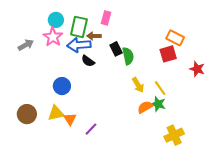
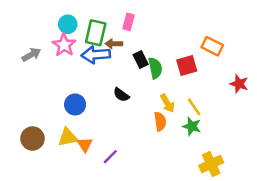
red square: (168, 54) -> (187, 66), moved
black semicircle: (88, 61) -> (121, 95), moved
orange semicircle: (145, 107) -> (160, 121), moved, turned 112

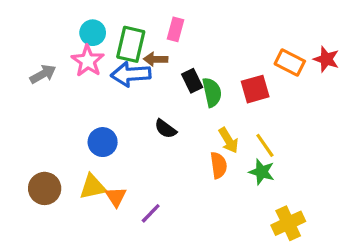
red star: (239, 84) -> (326, 59), moved

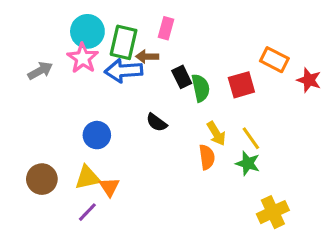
cyan circle: (93, 33) -> (87, 31), size x1.4
red star: (326, 59) -> (309, 80), moved
purple line: (151, 213) -> (87, 212), moved

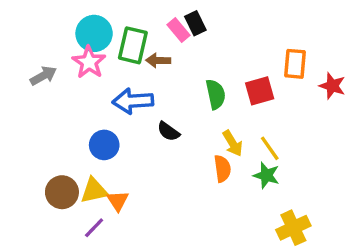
pink rectangle: (166, 28) -> (178, 30), turned -55
orange rectangle: (274, 60) -> (295, 64), turned 68
blue arrow: (124, 71) -> (133, 101), moved
black rectangle: (182, 77) -> (195, 23), moved
brown circle: (42, 179) -> (62, 192), moved

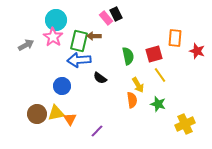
green rectangle: (133, 45) -> (79, 41), moved
yellow line: (270, 148) -> (160, 75), moved
purple line: (94, 228) -> (97, 131), moved
yellow cross: (293, 228) -> (185, 124), moved

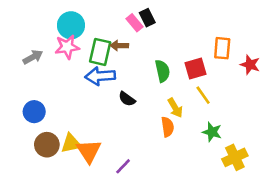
pink star: (53, 37) -> (67, 47), turned 30
blue circle: (62, 86) -> (34, 112), moved
green star: (158, 104) -> (212, 132), moved
orange triangle: (70, 119) -> (89, 151), size x1.5

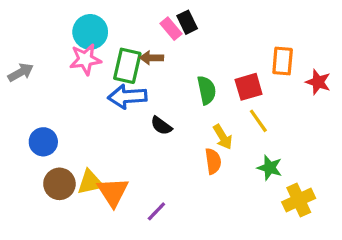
gray arrow: (33, 57) -> (21, 72), moved

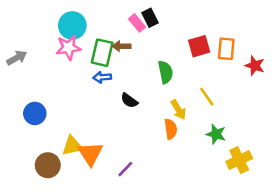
red square: (249, 87) -> (199, 46), moved
blue arrow: (127, 97) -> (102, 77), size x0.6
brown circle: (59, 184) -> (48, 165), moved

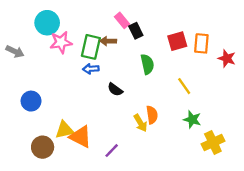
black rectangle: (150, 18) -> (136, 31), moved
cyan circle: (72, 25) -> (47, 23), moved
gray arrow: (17, 58) -> (15, 52), turned 54
yellow arrow: (178, 110) -> (140, 123), moved
orange triangle: (90, 154) -> (81, 137), turned -30

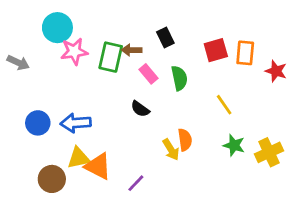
pink rectangle: (122, 20) -> (148, 74), moved
blue arrow: (91, 69) -> (76, 123), moved, size x1.5
yellow cross: (213, 143) -> (269, 152), moved

